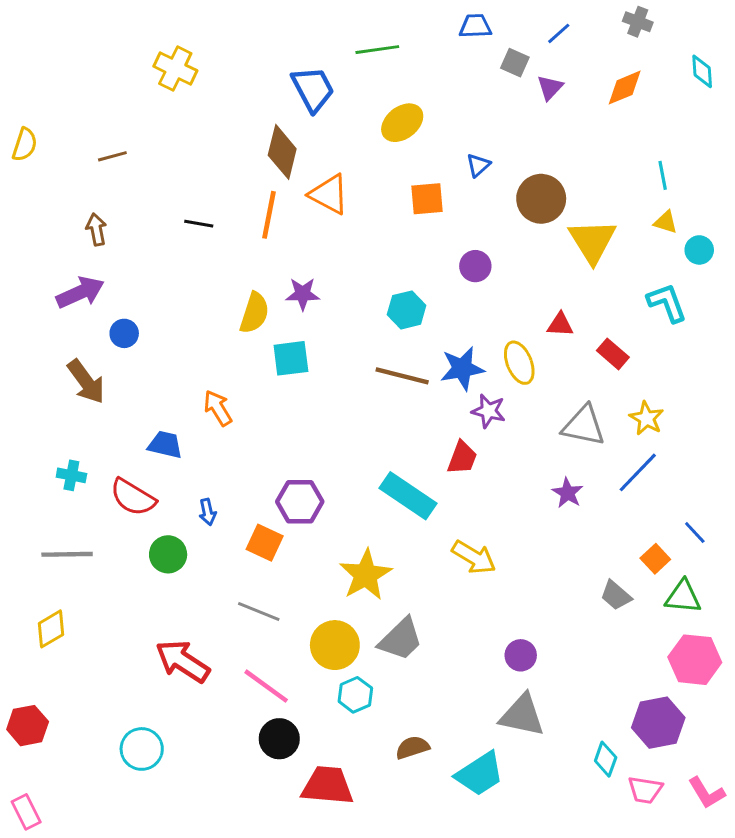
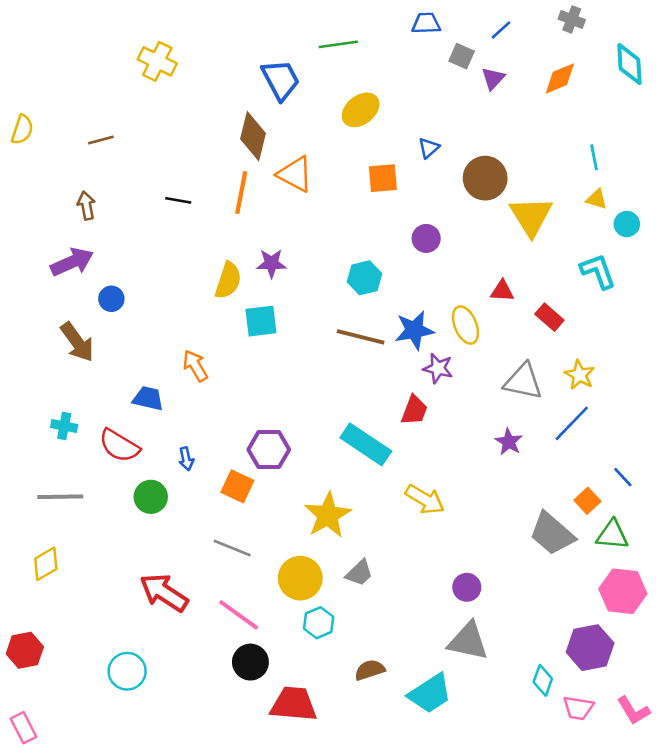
cyan diamond: (702, 71) -> (629, 64), size x1.4
gray trapezoid: (616, 595) -> (552, 534), size x1.6
gray trapezoid: (401, 639) -> (359, 573), size x0.7

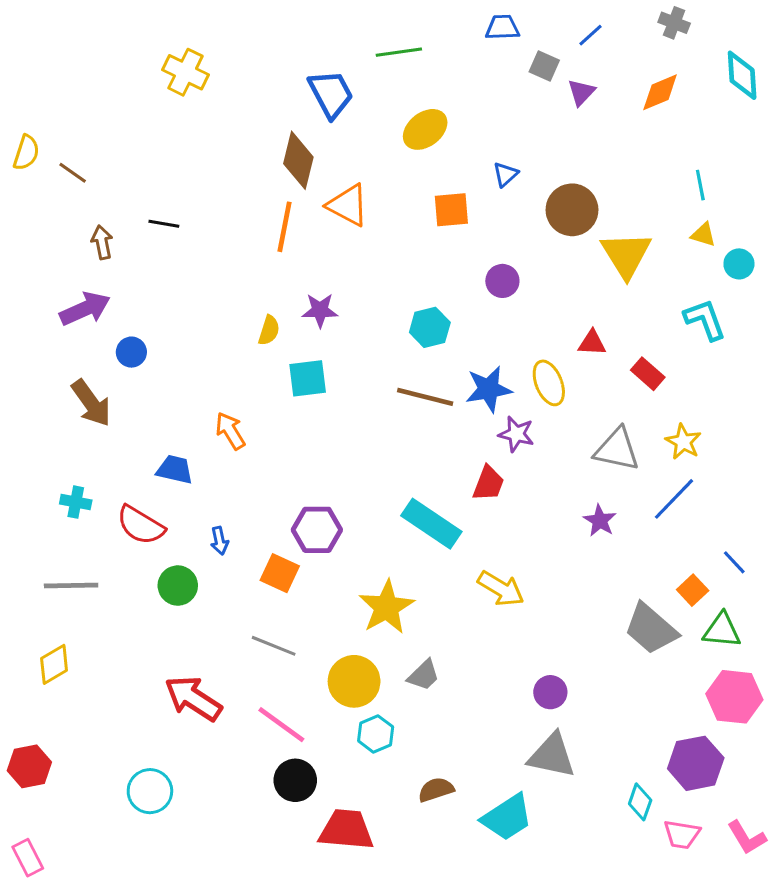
brown line: (101, 140) -> (73, 173), moved, turned 50
black line: (178, 200) -> (164, 224), moved
yellow semicircle: (228, 280) -> (269, 330), size x0.7

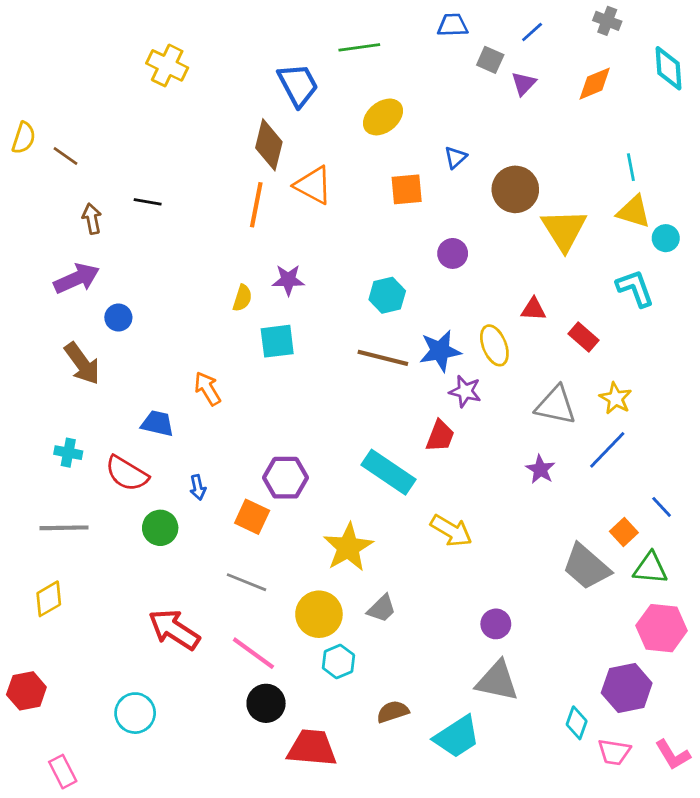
yellow triangle: (703, 235) -> (634, 212), size x1.5
pink rectangle: (28, 858) -> (63, 772), moved

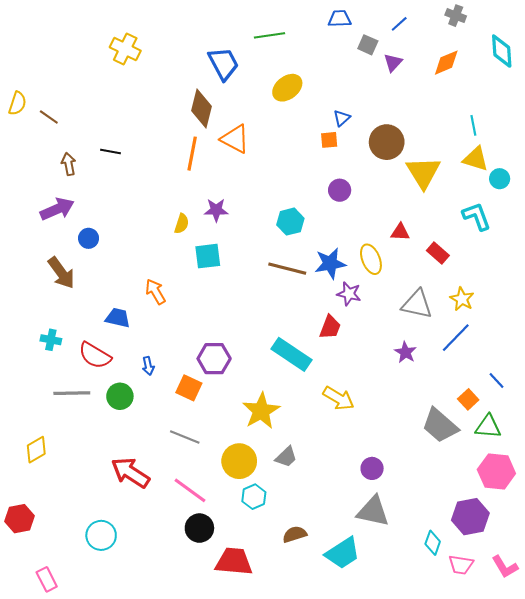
orange square: (407, 189) -> (329, 140), moved, size x0.7
gray line: (64, 528) -> (72, 393), moved

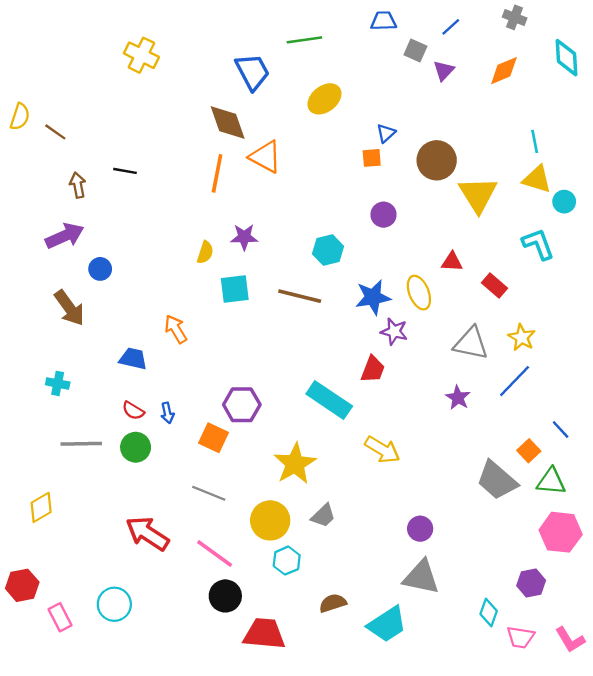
brown diamond: (202, 109) -> (228, 123), turned -33
brown line: (287, 269) -> (300, 296), moved
red semicircle: (95, 355) -> (133, 411), moved, size x0.6
purple hexagon: (470, 517) -> (531, 583), size x0.7
pink rectangle: (47, 579) -> (60, 617), moved

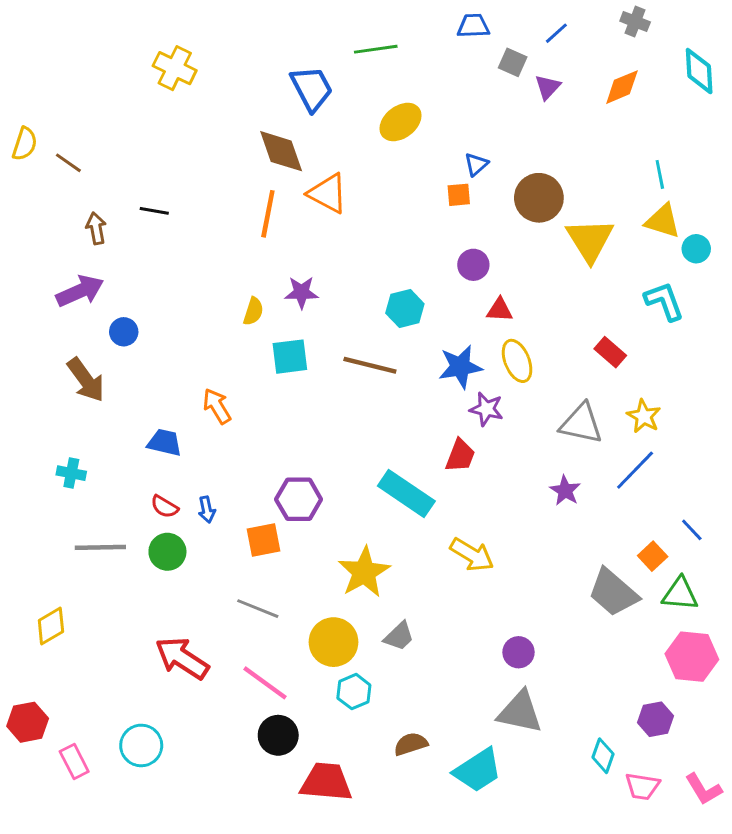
red triangle: (452, 262) -> (500, 310), moved
orange square: (213, 438) -> (264, 540), turned -36

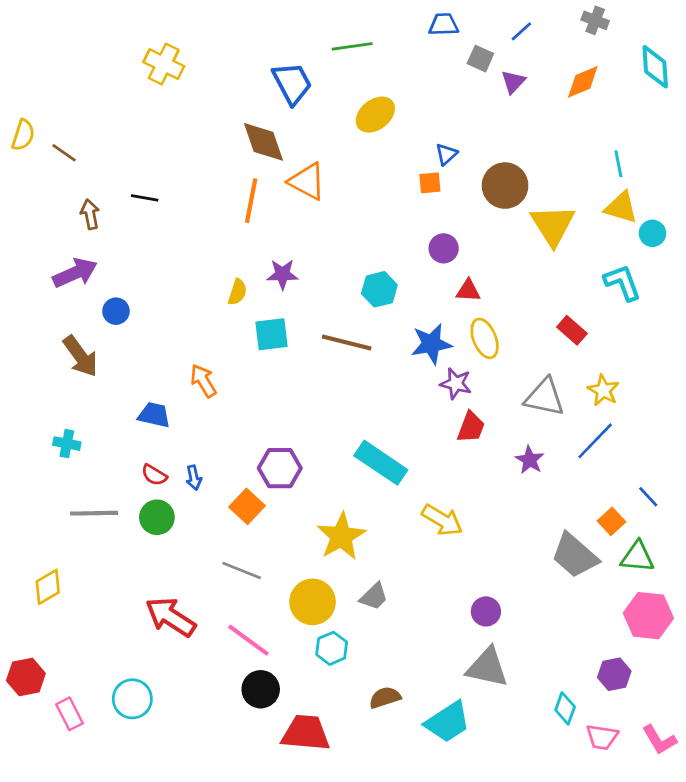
red trapezoid: (460, 456) -> (471, 427), moved
orange square: (264, 540) -> (247, 506), turned -36

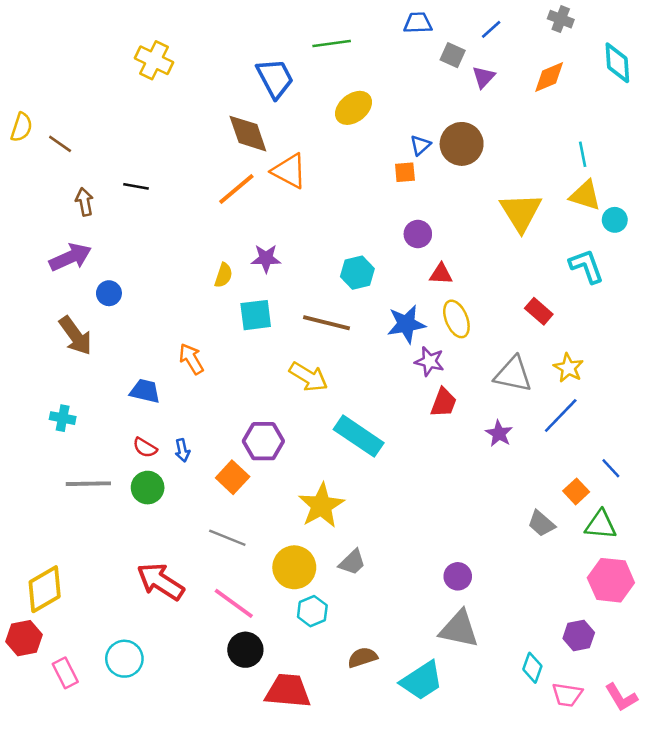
brown circle: (505, 186) -> (462, 144), moved
orange line: (251, 201) -> (236, 189), turned 39
yellow arrow: (442, 520) -> (308, 377), moved
gray trapezoid: (575, 555) -> (541, 524), size x0.6
yellow diamond: (48, 587) -> (45, 589), moved, size x1.4

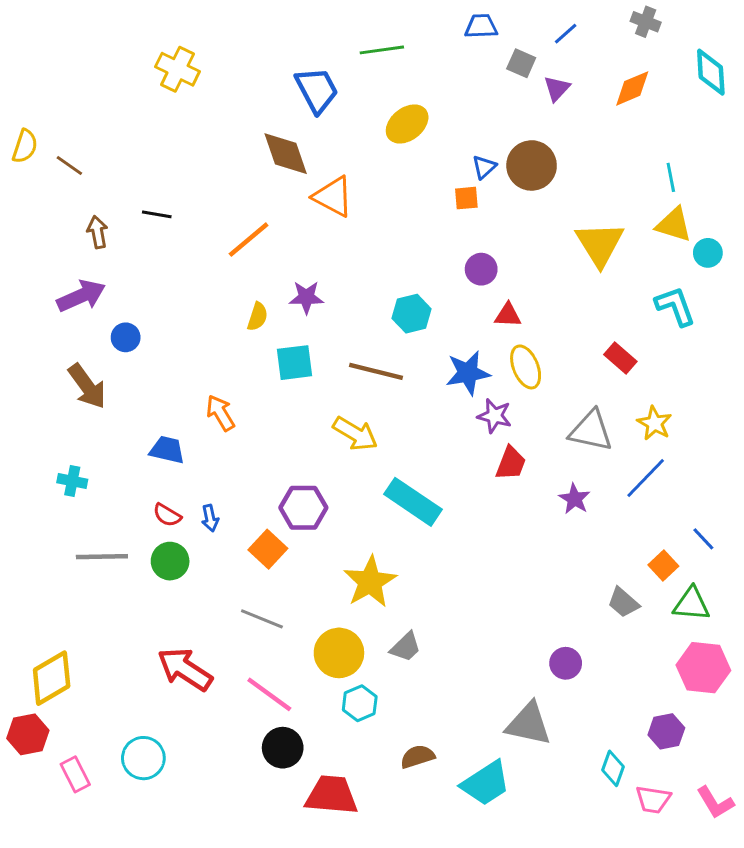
orange line: (236, 189) -> (249, 240), moved
purple circle: (458, 576) -> (566, 663), moved

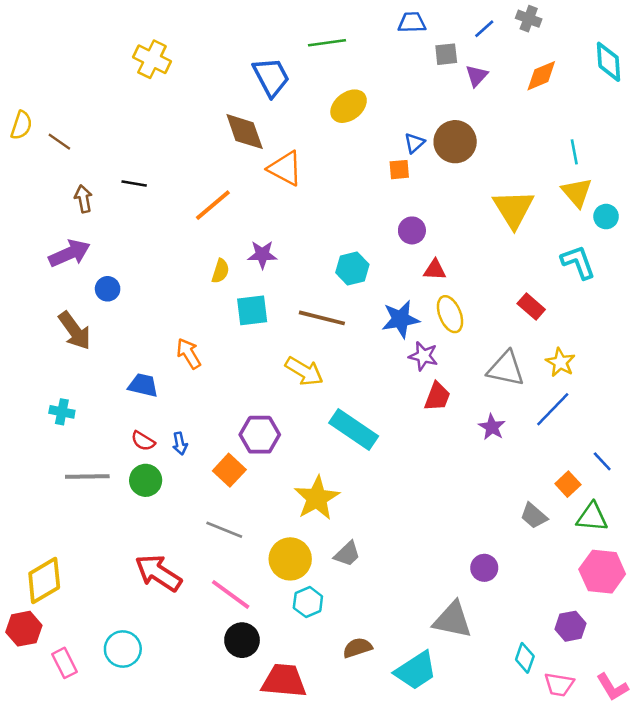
gray cross: (646, 22) -> (529, 19), moved
gray square: (521, 63) -> (446, 54), turned -30
yellow triangle: (674, 225) -> (577, 192), turned 32

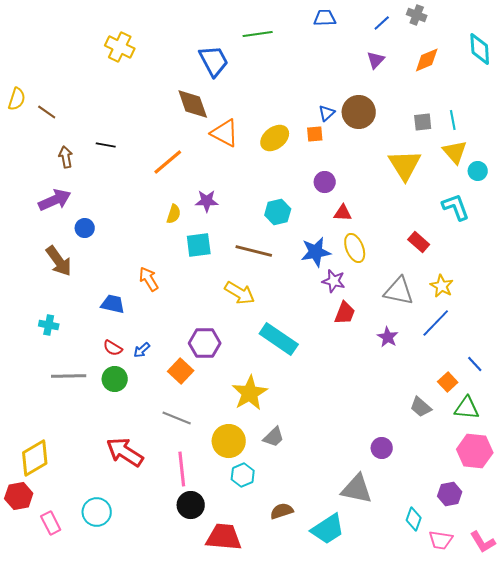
gray square: (446, 54) -> (423, 122), moved
yellow ellipse: (349, 106) -> (275, 138), moved
blue arrow: (180, 444) -> (142, 350), turned 60
pink line: (231, 594) -> (182, 469), turned 48

